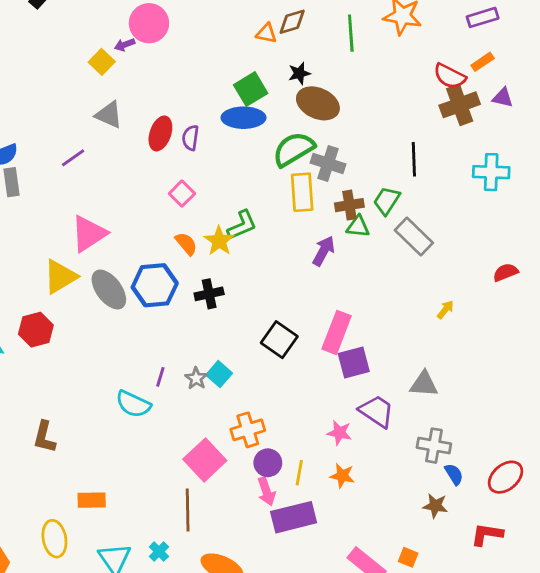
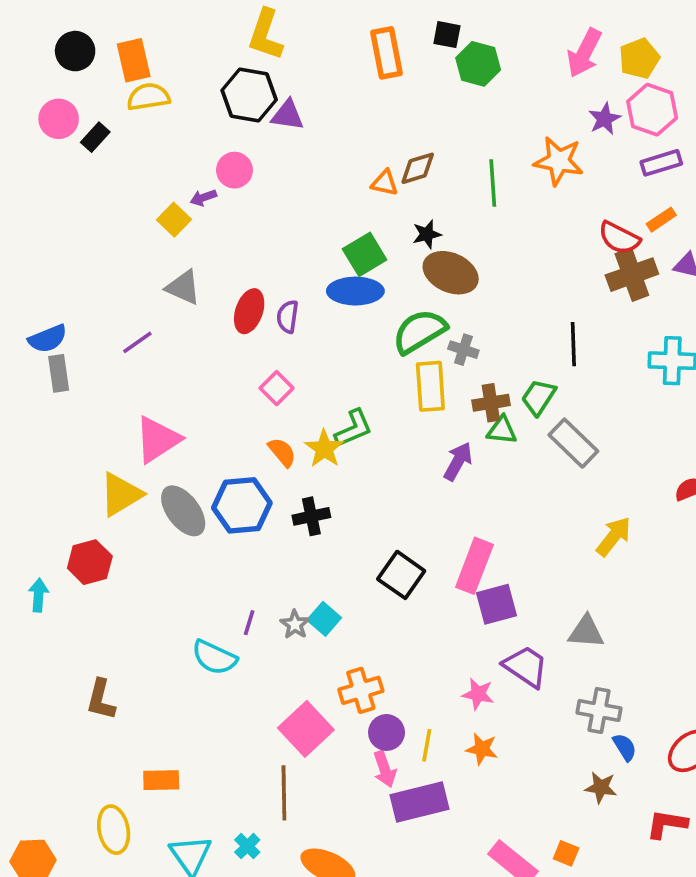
pink circle: (149, 23) -> (234, 170), size x0.7
gray cross: (328, 164) -> (463, 350), size x0.7
yellow arrow: (445, 310) -> (614, 536), size x1.6

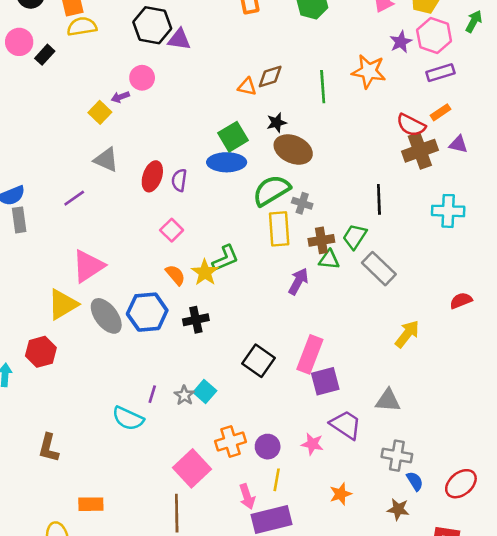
purple circle: (387, 732) -> (268, 447), moved
orange star: (482, 749) -> (341, 494), moved, turned -30

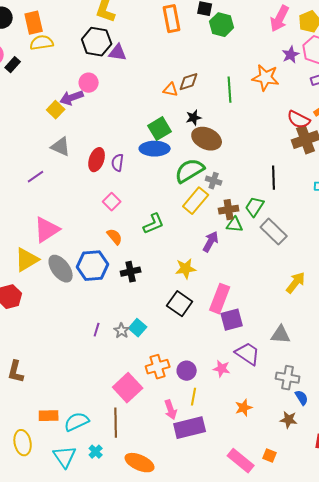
purple arrow: (120, 97) -> (72, 98), size x1.6
yellow rectangle: (279, 229) -> (196, 201), turned 44
yellow star: (205, 272) -> (186, 269), moved, turned 30
cyan semicircle: (128, 418) -> (77, 422), moved, turned 130

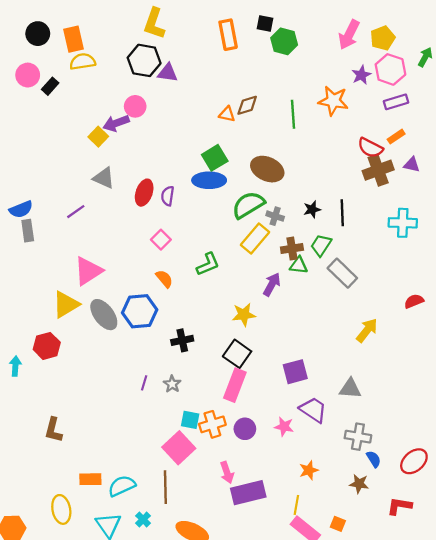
black star: (194, 118) -> (312, 209), moved
black cross: (131, 272) -> (182, 340), moved
pink rectangle: (220, 299) -> (235, 385), moved
cyan square: (138, 328) -> (190, 420), moved, turned -30
yellow line: (194, 397) -> (296, 505), moved

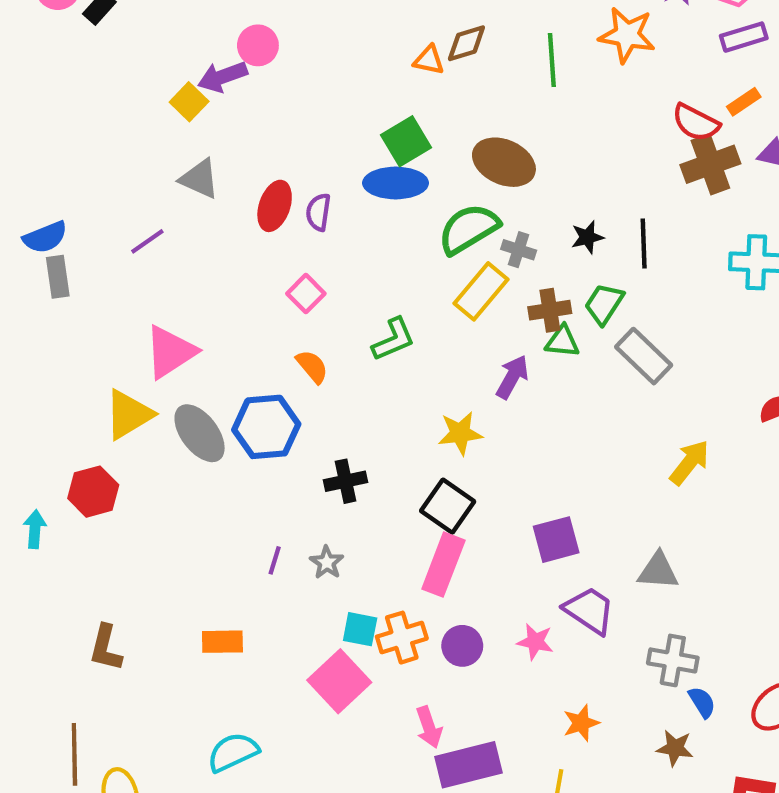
orange rectangle: (90, 479) -> (222, 642), moved
brown line: (165, 487) -> (74, 754), moved

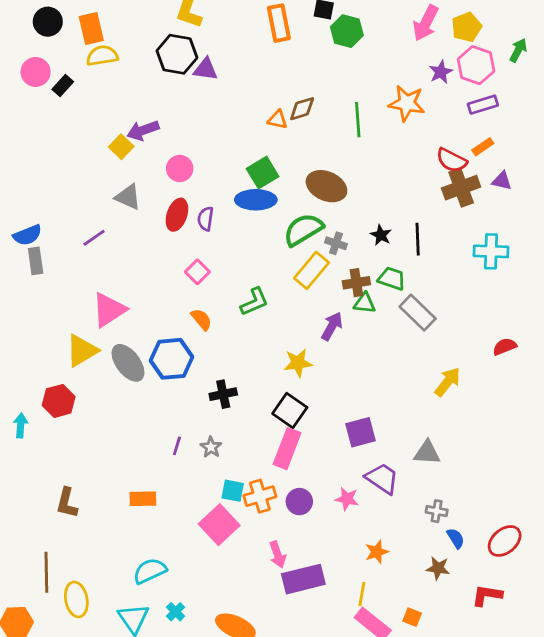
pink circle: (258, 45) -> (180, 168), moved
black star: (587, 237) -> (381, 235), turned -30
green trapezoid: (604, 304) -> (392, 279), turned 76
gray cross: (673, 660) -> (437, 511), size x0.7

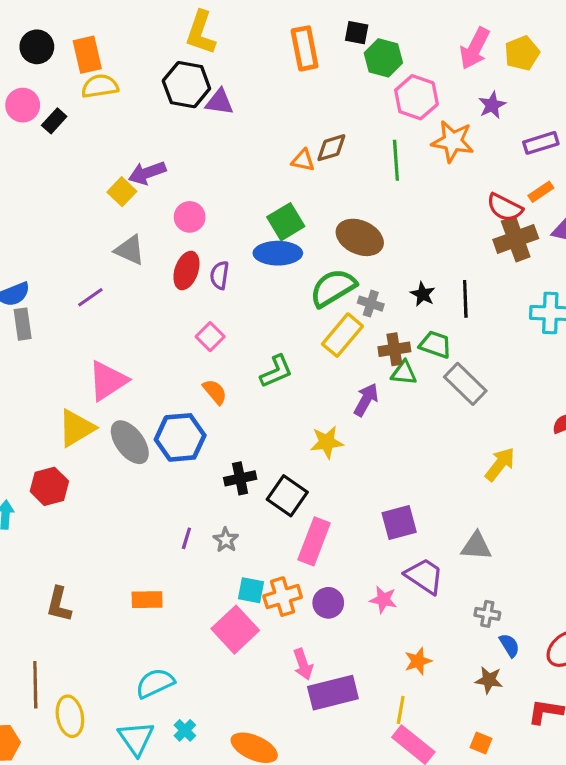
pink hexagon: (476, 65) -> (416, 97), moved
black square: (290, 410) -> (287, 496), moved
orange square: (412, 617) -> (481, 743), moved

